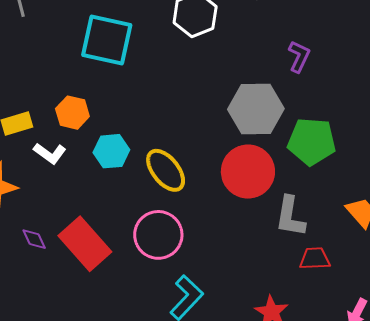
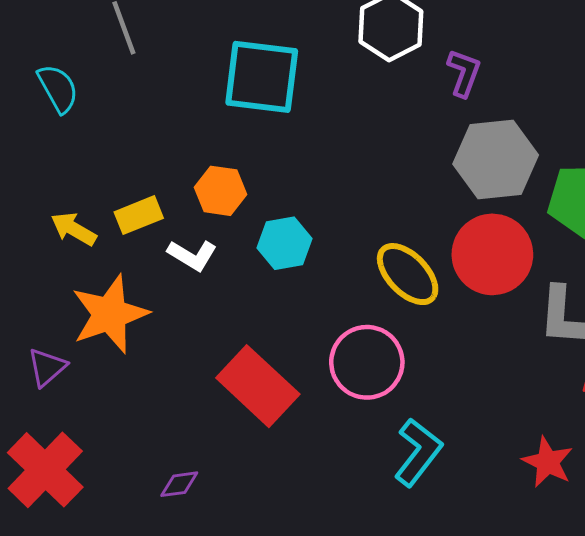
purple L-shape: (299, 56) -> (464, 73), moved
yellow ellipse: (166, 170) -> (408, 274), moved
purple diamond: (34, 239) -> (179, 484), moved, turned -68

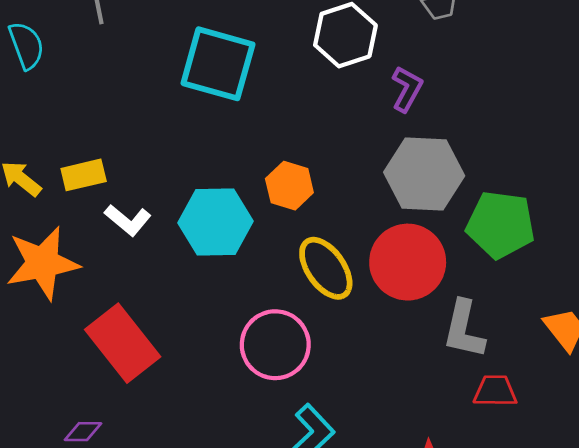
orange hexagon: (221, 191) -> (289, 186), moved
cyan hexagon: (284, 243) -> (215, 222), size x1.4
red rectangle: (258, 386) -> (123, 343), moved

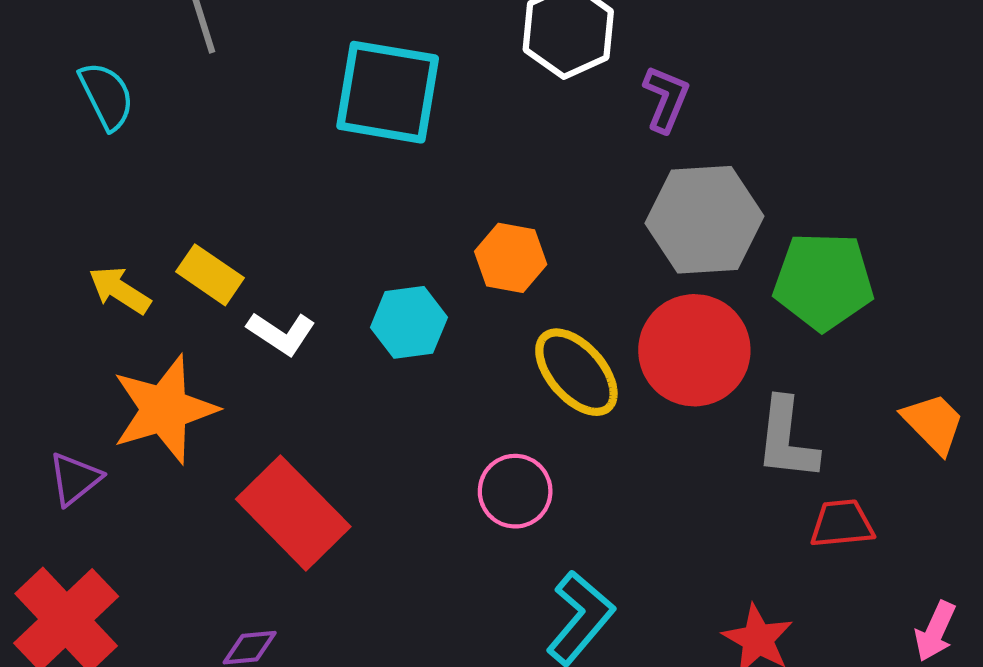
yellow rectangle: (84, 175) -> (210, 275), turned 54
cyan hexagon: (215, 222) -> (409, 322), size x0.7
pink circle: (275, 345) -> (515, 491), size x0.7

